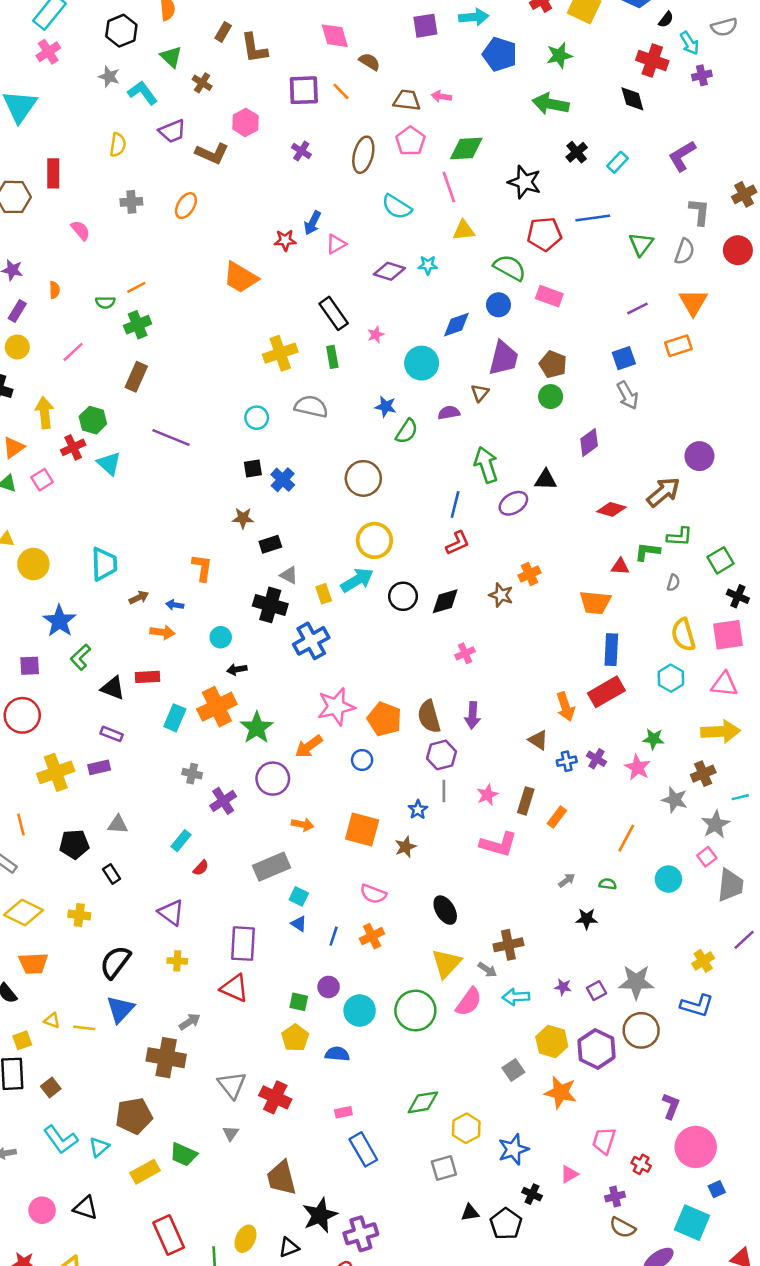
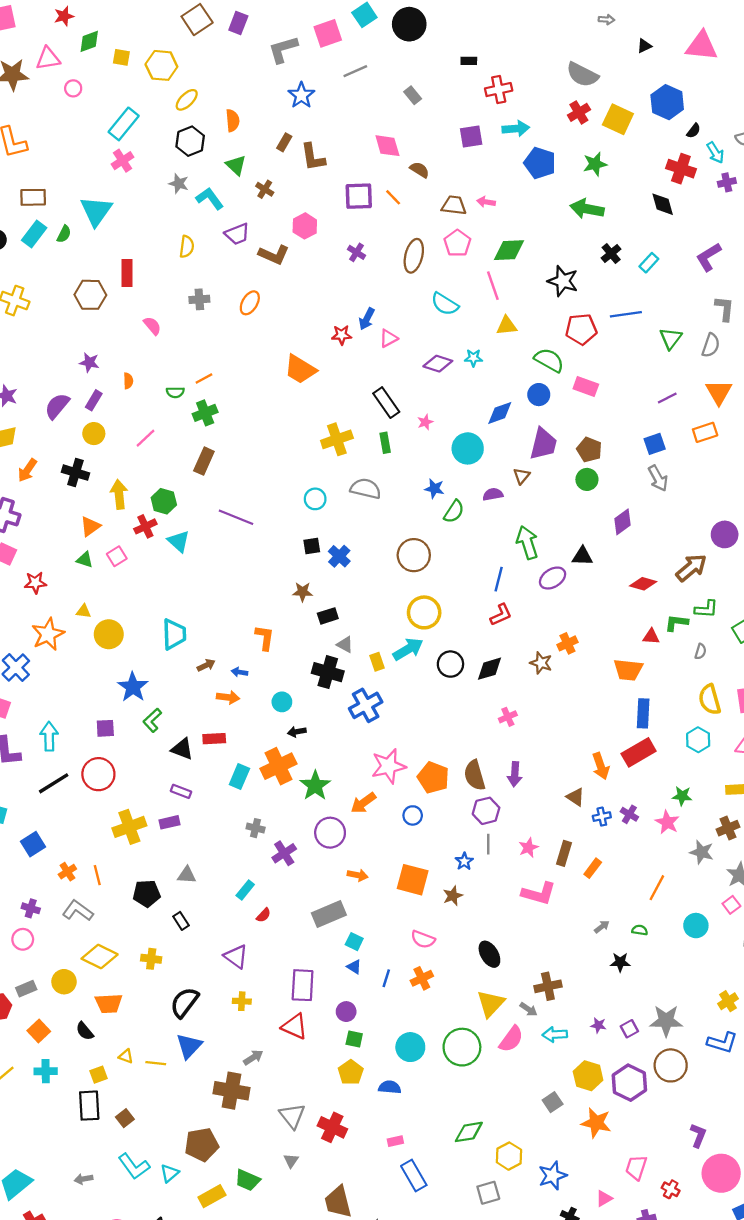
purple circle: (329, 987) -> (346, 1012), moved

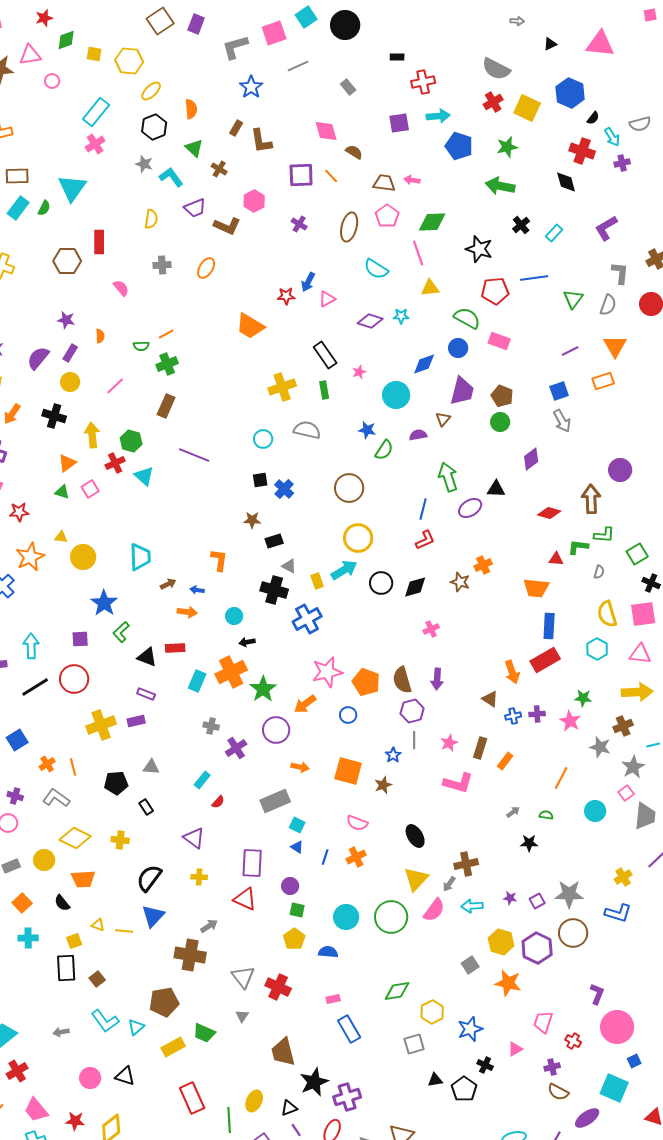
brown arrow: (691, 568) -> (591, 499), turned -52
purple cross: (629, 814) -> (537, 714), turned -35
gray arrow: (528, 1009) -> (449, 884), turned 91

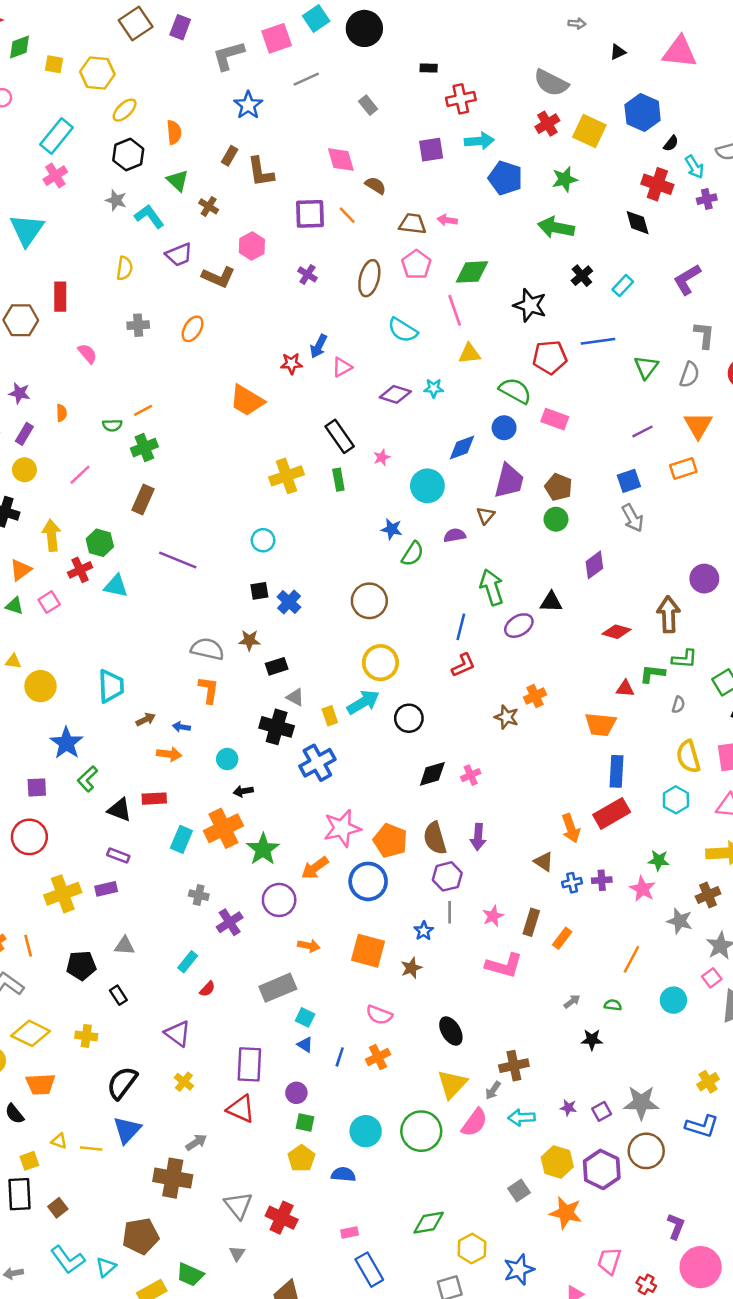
gray semicircle: (307, 430) -> (207, 649), moved
cyan triangle: (144, 476) -> (116, 586), turned -30
black diamond: (415, 587) -> (432, 774), moved
blue circle: (348, 715) -> (368, 881), size x1.8
yellow cross: (199, 877) -> (184, 1082), turned 35

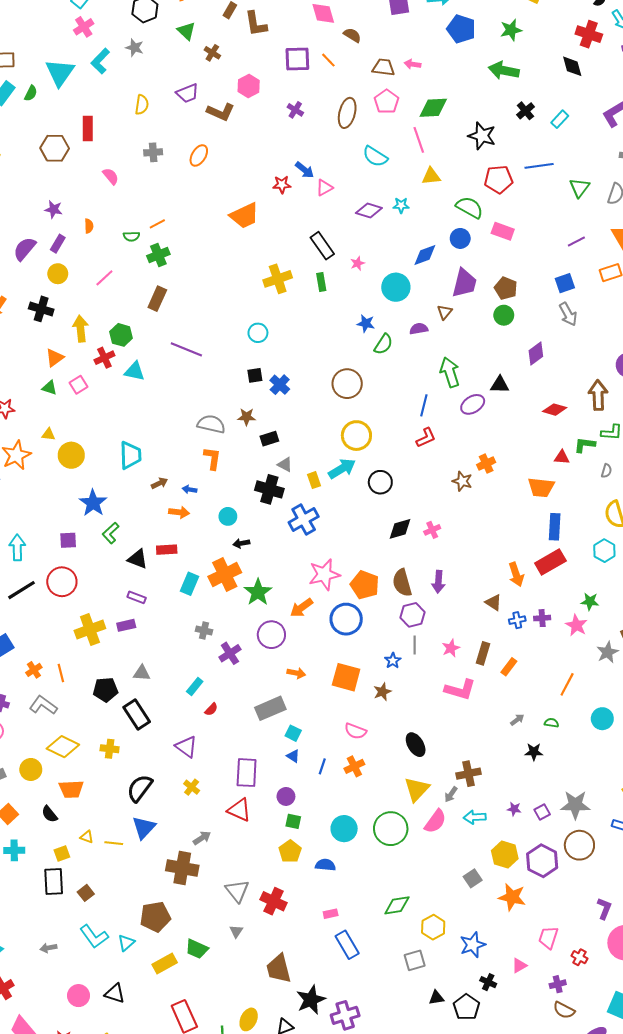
cyan L-shape: (149, 216) -> (100, 61), moved, turned -100
blue arrow: (319, 346) -> (305, 170), turned -78
orange trapezoid: (247, 401) -> (244, 216), turned -56
gray star: (680, 921) -> (607, 652), turned 30
black rectangle: (118, 995) -> (137, 715), size x1.8

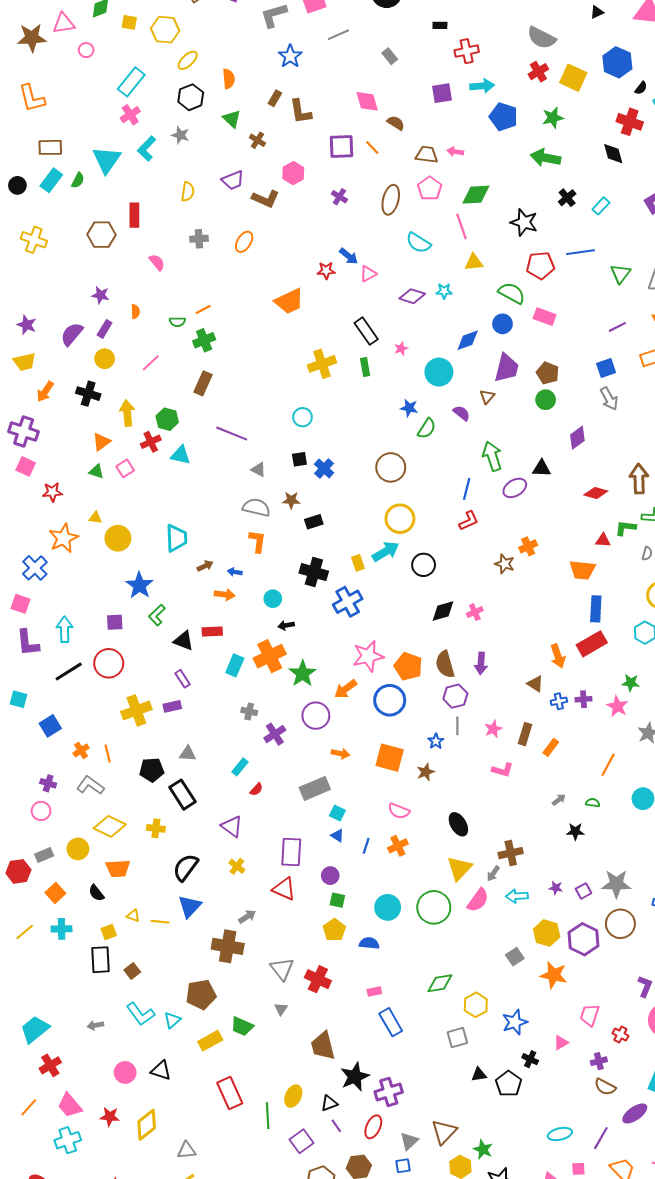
purple semicircle: (419, 329) -> (461, 413), turned 48
gray triangle: (285, 465) -> (258, 469), moved
purple rectangle: (137, 597) -> (183, 679), turned 36
pink L-shape: (460, 690) -> (502, 770), size x0.7

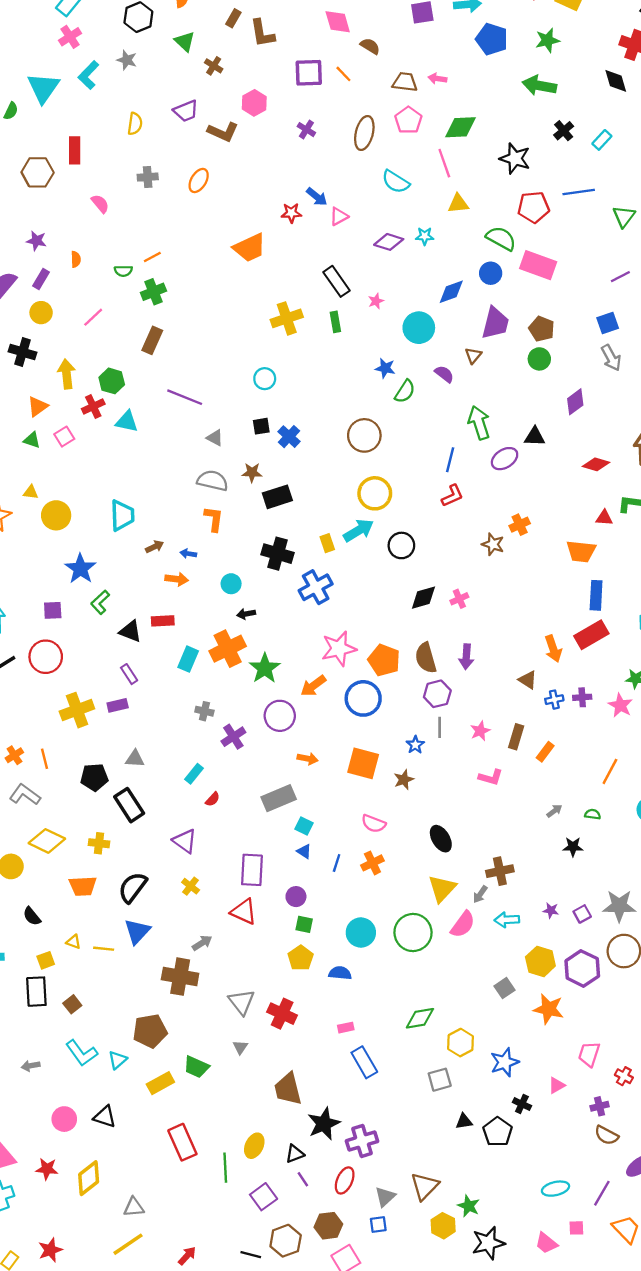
pink rectangle: (545, 317) -> (538, 265), size x1.4
black rectangle: (314, 522) -> (277, 497), size x1.4
orange trapezoid: (118, 868) -> (83, 886), moved

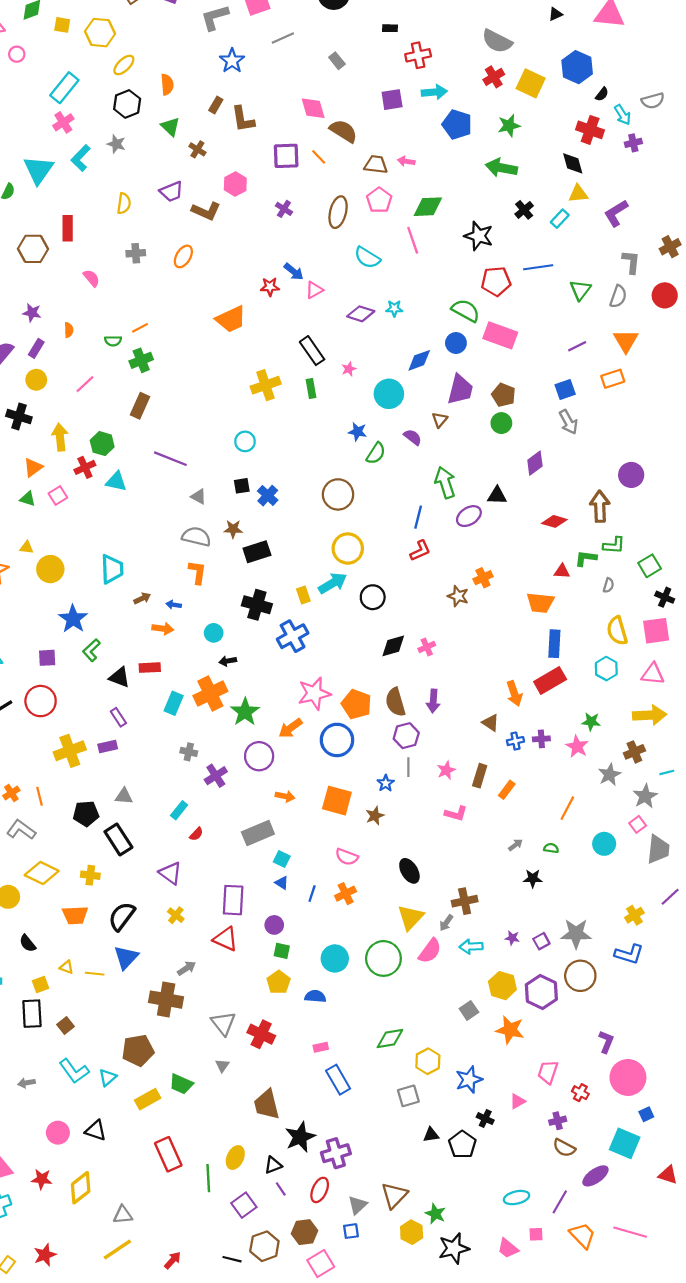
brown semicircle: (370, 46) -> (343, 131), size x1.5
yellow triangle: (458, 204) -> (578, 194), moved

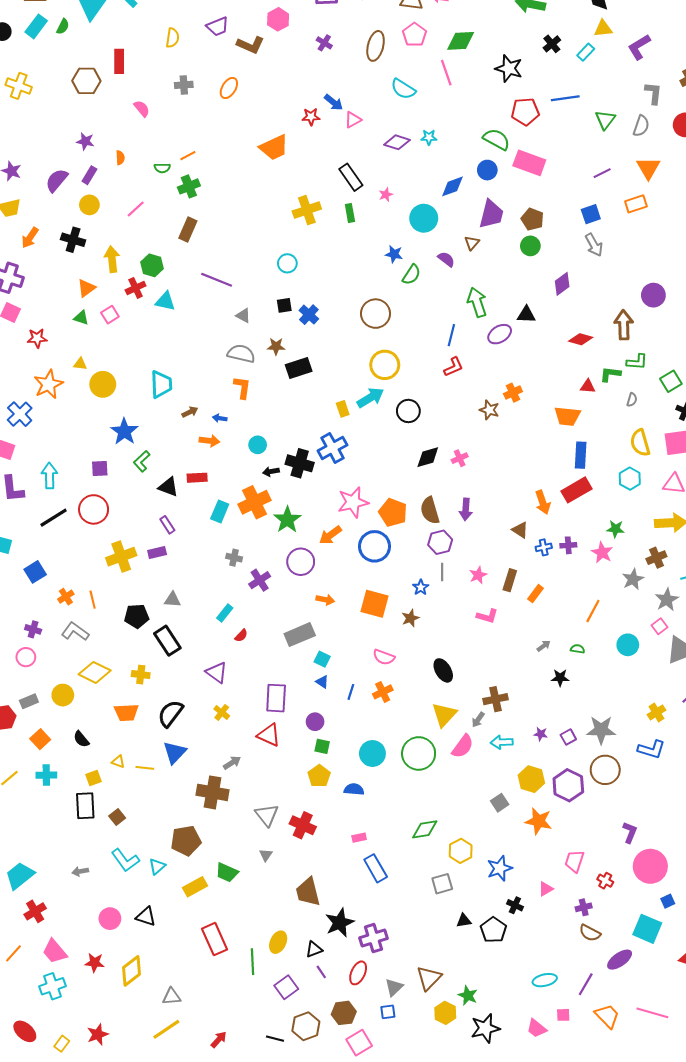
black cross: (257, 605) -> (300, 463), moved

